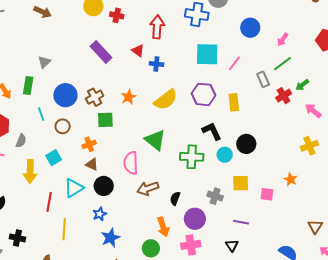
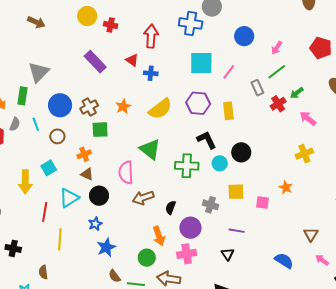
gray triangle: (44, 62) -> (39, 72), size x1.6
gray semicircle: (21, 141) -> (15, 124), moved

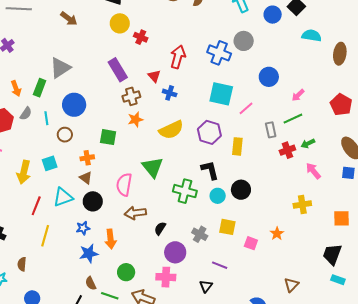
brown cross: (89, 107) -> (131, 96), moved
orange arrow: (159, 236) -> (111, 239), moved

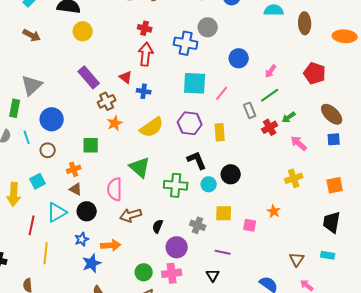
red cross: (141, 37) -> (145, 28), moved
orange arrow: (111, 239) -> (111, 245), turned -78
green circle: (126, 272) -> (144, 272), moved
cyan rectangle: (338, 280) -> (328, 255), moved

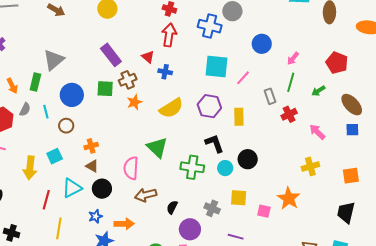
green line: (270, 95) -> (291, 82), turned -42
green arrow: (289, 117) -> (318, 91), moved
green square: (91, 145) -> (105, 89), moved
orange star: (274, 211) -> (289, 198), size x1.6

